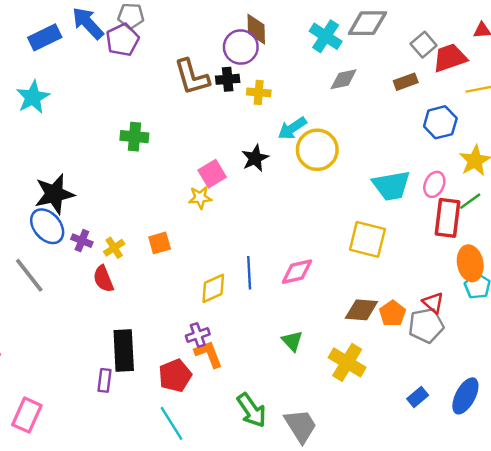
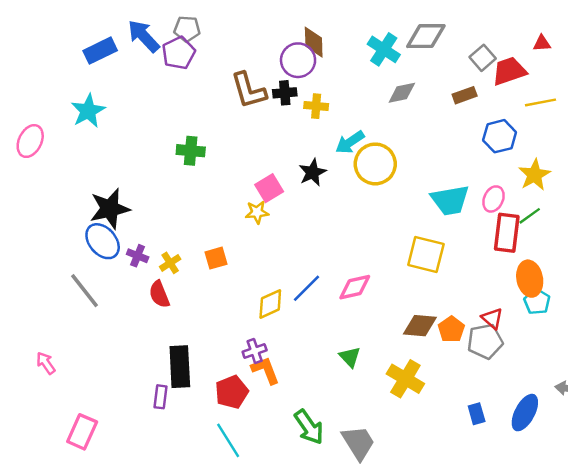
blue line: (249, 273) -> (306, 288), turned 48
blue rectangle: (418, 397) -> (477, 414), turned -66

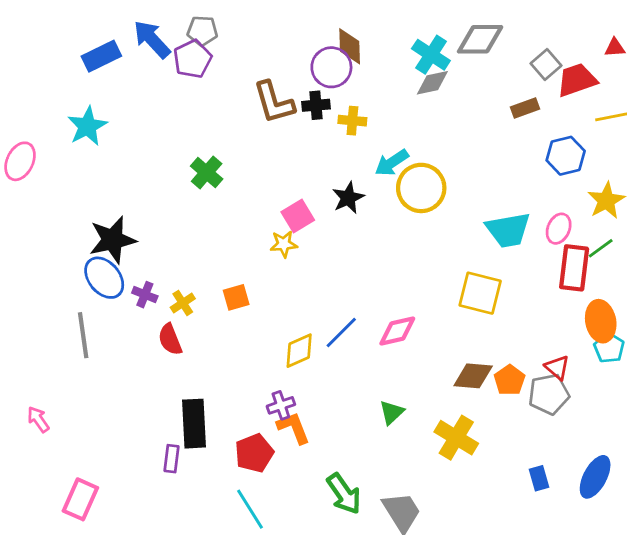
gray diamond: (402, 93) -> (432, 83), moved
green cross: (191, 151) -> (207, 173), turned 36
gray line: (84, 291) -> (83, 335), turned 30
green triangle: (350, 357) -> (392, 412), turned 30

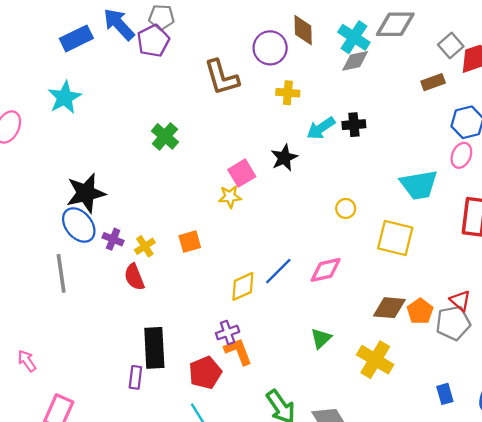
brown diamond: (350, 46) -> (303, 30), moved
black cross: (316, 105) -> (354, 125), moved
yellow circle: (421, 188) -> (346, 208), moved, size x0.5
pink ellipse: (559, 229) -> (461, 155), moved
pink arrow: (38, 419) -> (27, 361), moved

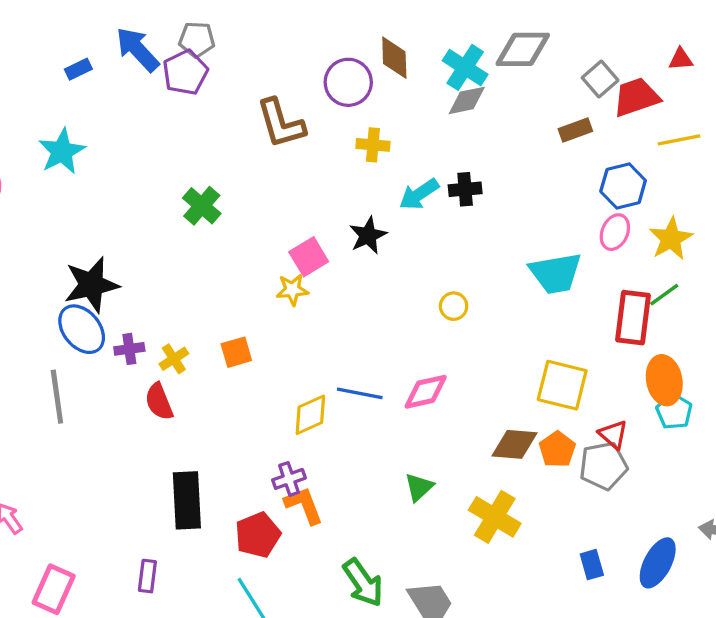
blue rectangle: (76, 38) -> (78, 69), size x0.6
yellow square: (395, 238) -> (562, 385), moved
purple cross: (113, 239) -> (129, 349), turned -30
blue line: (278, 271) -> (360, 393), turned 56
purple rectangle: (135, 377) -> (147, 576), moved

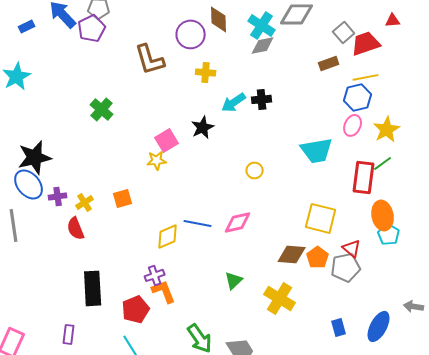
yellow line: (679, 140) -> (366, 77), moved

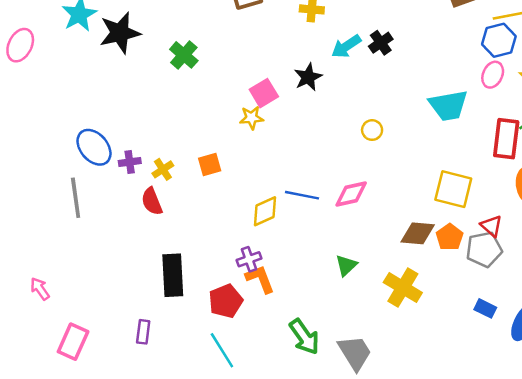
black cross: (262, 99) -> (381, 43), turned -30
black star: (35, 157) -> (120, 33), moved
blue rectangle: (339, 327) -> (485, 308), moved, turned -48

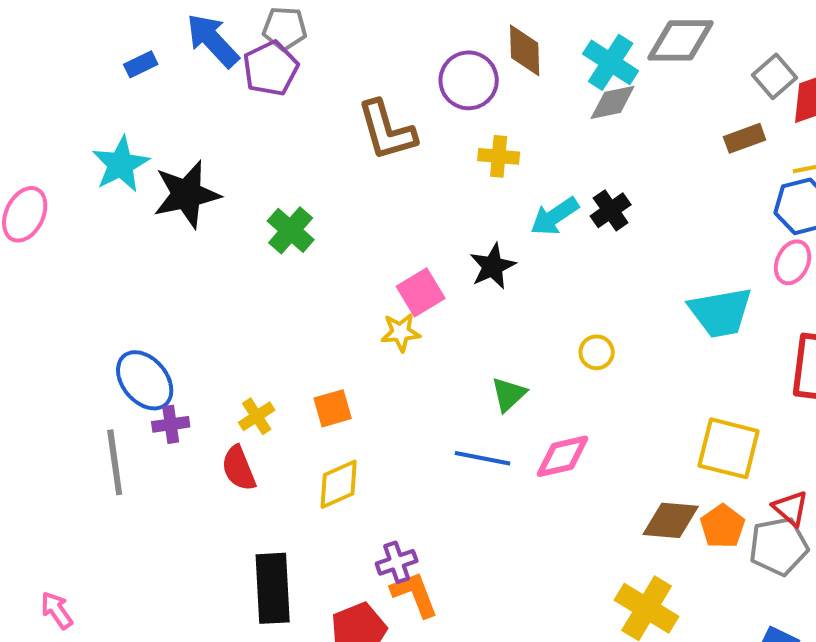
purple cross: (130, 162) -> (171, 424), moved
yellow diamond: (265, 211) -> (339, 484), moved
green triangle: (346, 265) -> (509, 394), moved

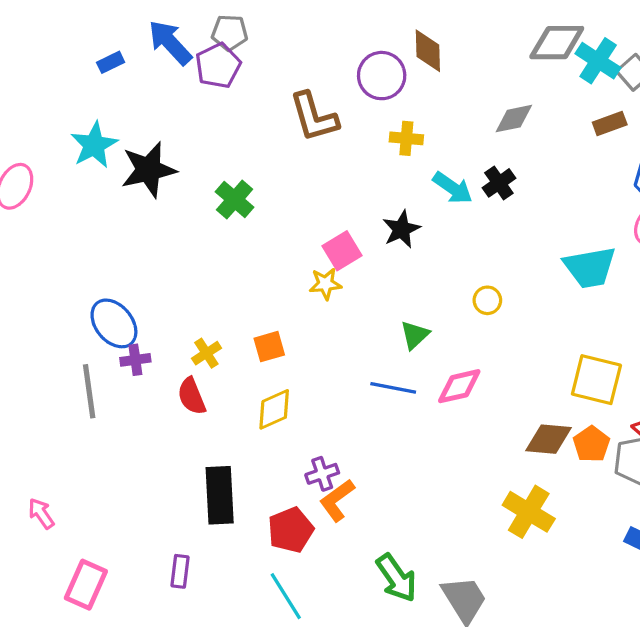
cyan cross: (611, 62) -> (598, 61), moved
gray diamond: (613, 102) -> (514, 119), moved
cyan arrow: (555, 216) -> (453, 188), turned -111
orange L-shape: (415, 594) -> (337, 500), turned -105

